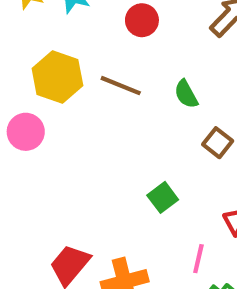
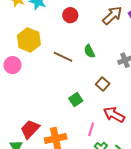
brown line: (121, 86) -> (63, 57), moved
brown square: (218, 143) -> (103, 84), moved

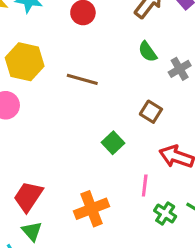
green semicircle: (89, 51) -> (148, 52), moved
red trapezoid: (30, 129) -> (28, 197), moved

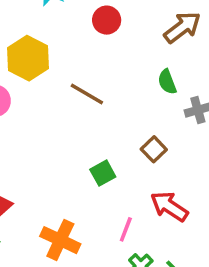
orange cross: (92, 209) -> (60, 240), turned 32

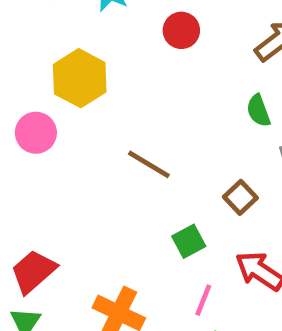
brown line: (87, 94) -> (149, 164), moved
green square: (103, 173) -> (189, 241), moved

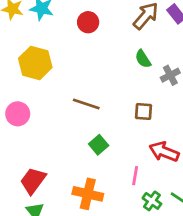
pink circle: (36, 133) -> (18, 114), moved
brown square: (240, 197) -> (144, 111), turned -30
green square: (189, 241) -> (99, 145), moved

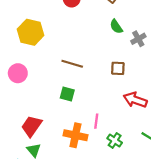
green square: (99, 145) -> (67, 94), moved, turned -32
pink line: (135, 176) -> (96, 121), moved
green cross: (152, 201) -> (115, 140), moved

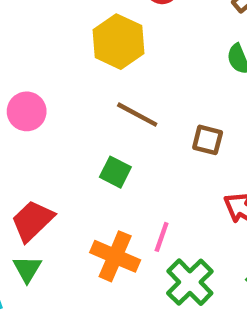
yellow hexagon: (31, 32) -> (118, 42), moved
brown square: (118, 68) -> (208, 140), moved
green cross: (115, 140) -> (190, 282), size x1.5

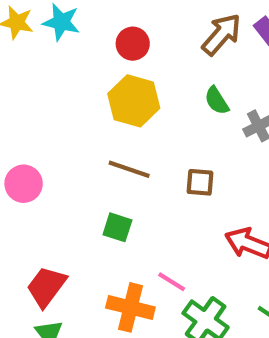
yellow hexagon: (118, 42) -> (134, 101), moved
pink line: (162, 237) -> (172, 282), turned -68

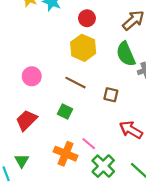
green semicircle: (217, 101) -> (126, 54), size x1.6
pink circle: (24, 184) -> (32, 76), moved
red trapezoid: (46, 287) -> (27, 120), moved

